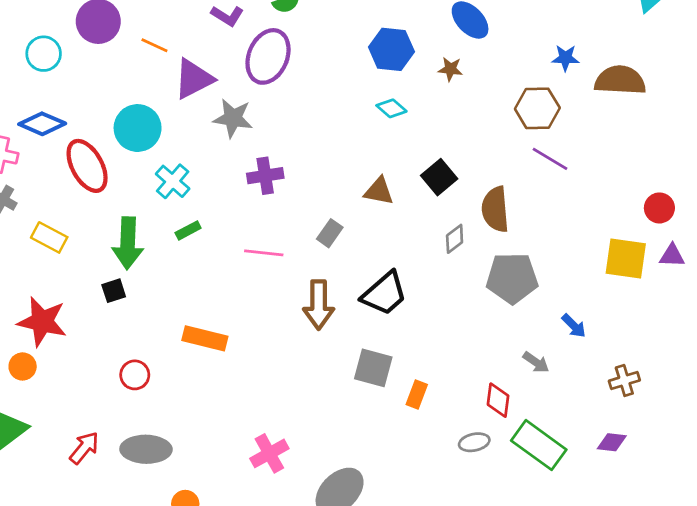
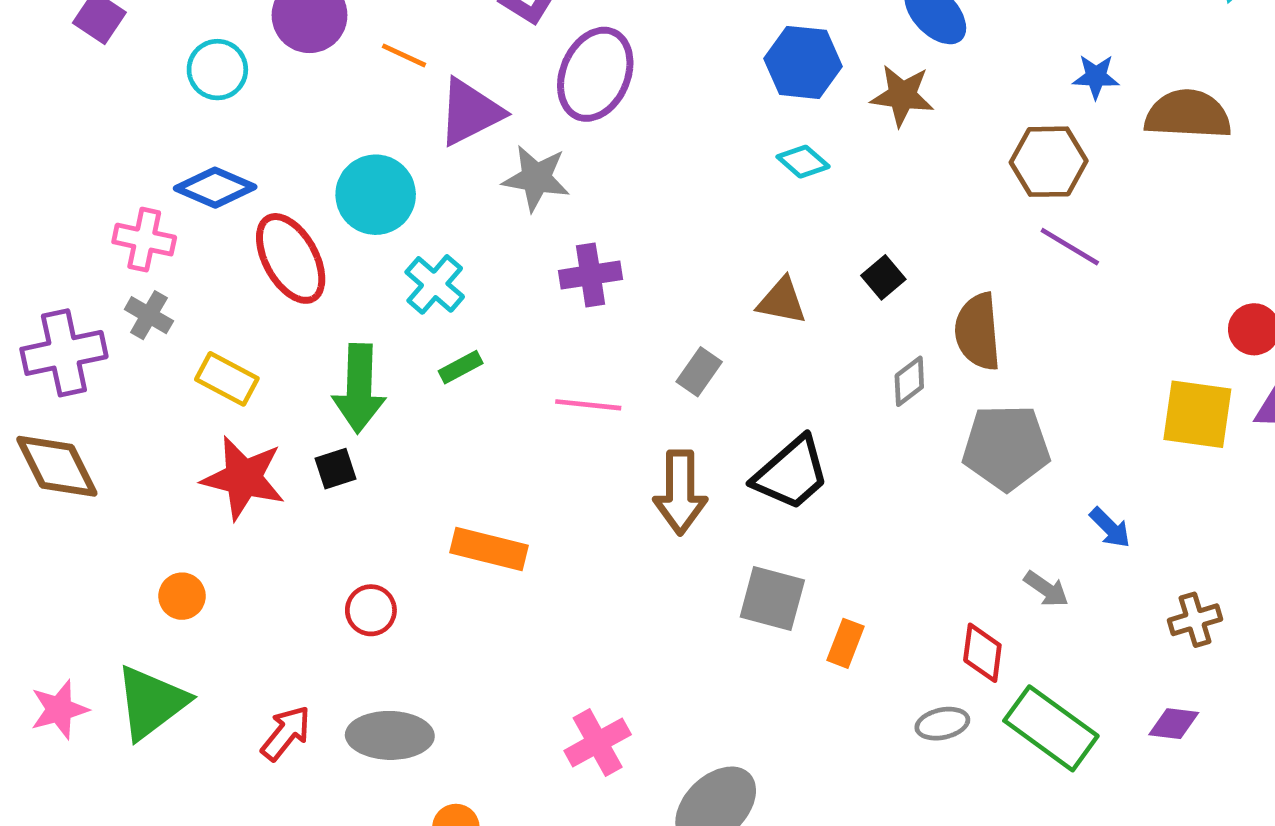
brown star: (450, 69) -> (902, 96), size x1.5
black square: (439, 177) -> (883, 277), size x0.7
red star: (42, 322) -> (243, 478), moved

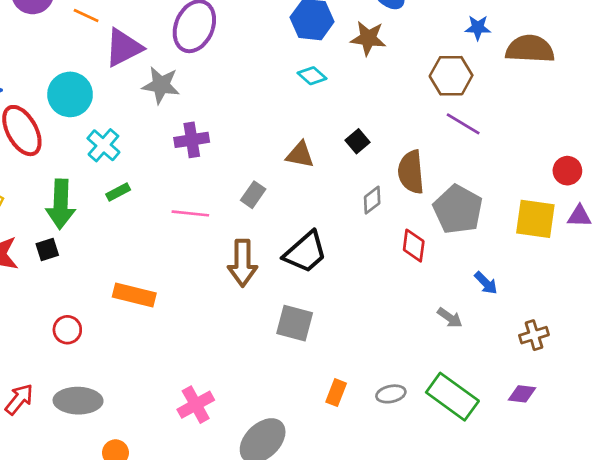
gray pentagon: (1006, 447) -> (458, 209), moved, turned 30
orange rectangle: (846, 643) -> (336, 393), moved
red diamond: (982, 653) -> (414, 246), moved

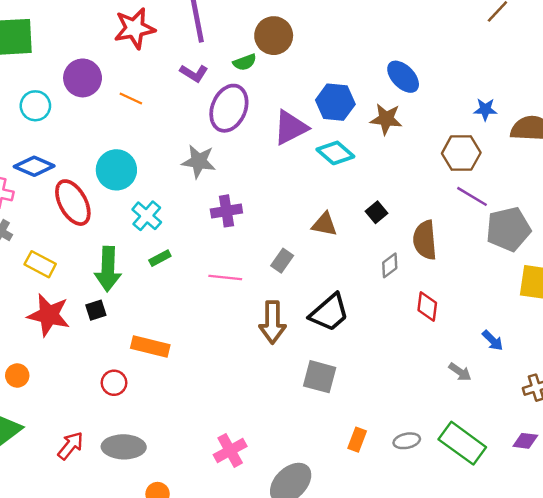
purple triangle: (124, 48) -> (291, 128), moved
cyan diamond: (312, 76) -> (335, 153), size x1.4
gray pentagon: (458, 209) -> (508, 229), moved, turned 30
orange rectangle: (134, 295) -> (150, 346), moved

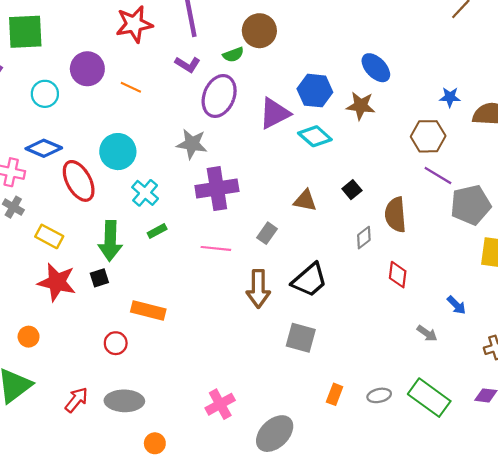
purple cross: (226, 211) -> (217, 189), size x1.5

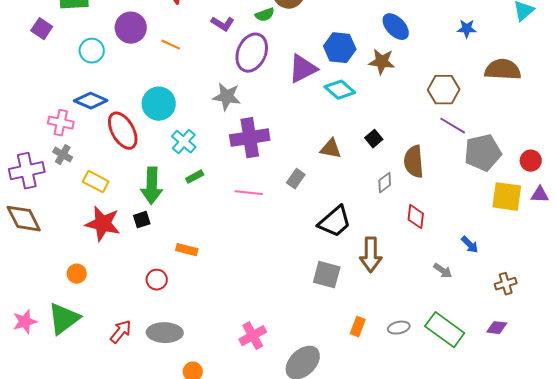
blue star: (450, 97) -> (467, 29), moved
brown arrow: (258, 289) -> (371, 255), moved
orange rectangle: (148, 310) -> (187, 250), size x0.7

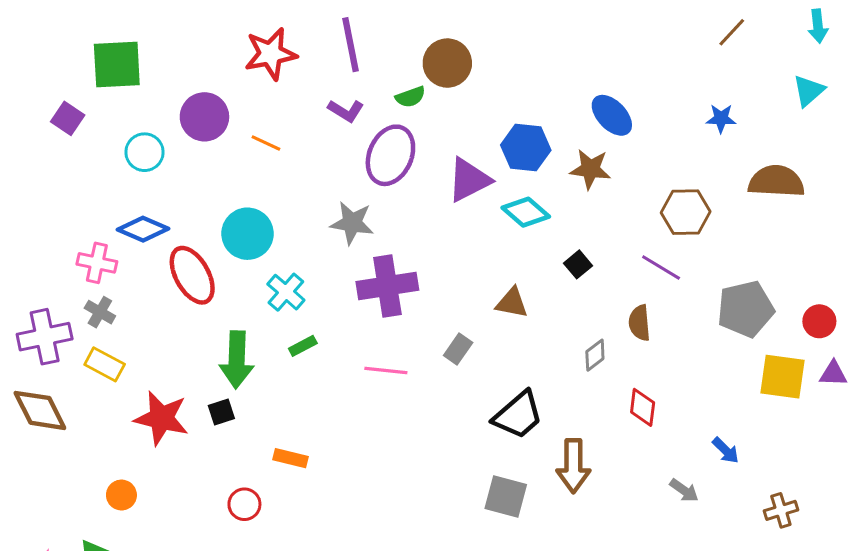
purple line: (453, 126) -> (661, 267), moved
black square: (374, 139) -> (578, 264), moved
brown semicircle: (414, 162) -> (640, 323), size x0.7
yellow rectangle: (96, 182) -> (105, 364), moved

